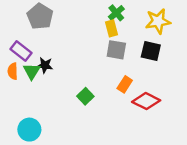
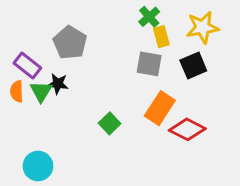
gray pentagon: (40, 16) -> (70, 43), moved
yellow rectangle: (112, 28) -> (161, 37), moved
black square: (151, 51) -> (193, 65), turned -36
orange rectangle: (125, 84) -> (160, 108), size x1.5

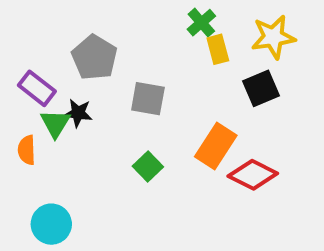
gray square: (149, 64) -> (148, 99), moved
orange semicircle: (17, 91) -> (27, 150), moved

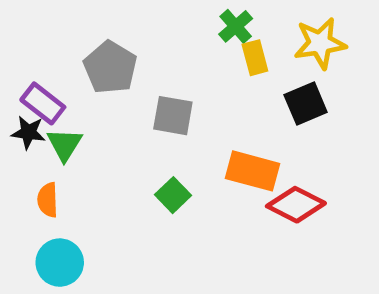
black star: (78, 113) -> (28, 132), moved
orange rectangle: (216, 146) -> (253, 171), turned 72
orange semicircle: (27, 150) -> (48, 200), moved

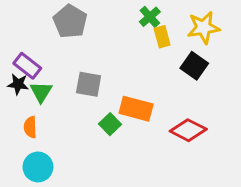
gray pentagon: (110, 67) -> (70, 21), moved
black square: (306, 103) -> (194, 66), turned -32
gray square: (173, 116) -> (89, 84), moved
orange rectangle: (253, 171) -> (136, 109), moved

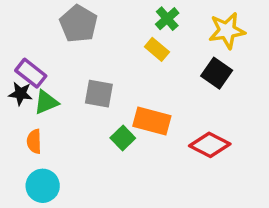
yellow rectangle: (162, 37) -> (157, 49), moved, turned -35
green triangle: (41, 92) -> (46, 102), turned 35

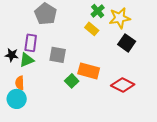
yellow star: (227, 31) -> (120, 18), moved
purple rectangle: (31, 73) -> (31, 43), moved, turned 60
cyan circle: (43, 186) -> (17, 99), moved

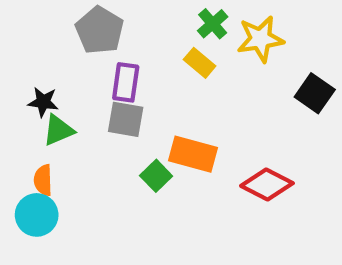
purple rectangle: (31, 43) -> (126, 82), moved
black square: (127, 43) -> (315, 93), moved
black star: (12, 55) -> (43, 102), moved

